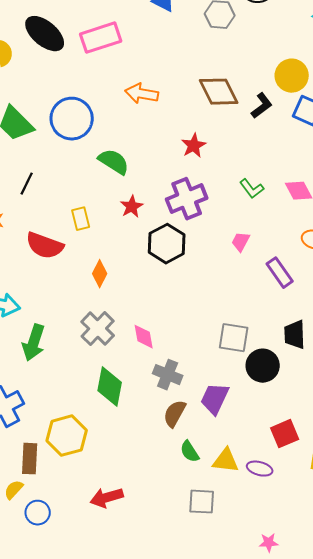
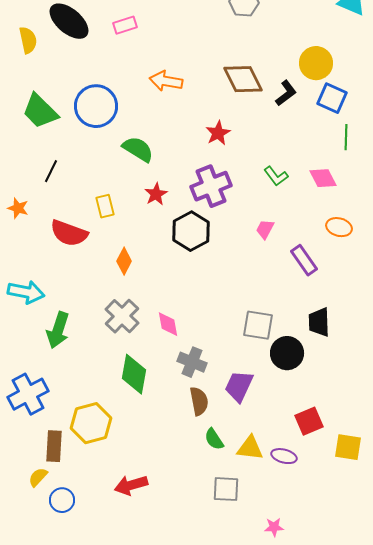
pink rectangle: (101, 38) -> (125, 25), size x0.6
brown semicircle: (175, 414) -> (199, 401), turned 140
pink star: (269, 543) -> (274, 527), moved

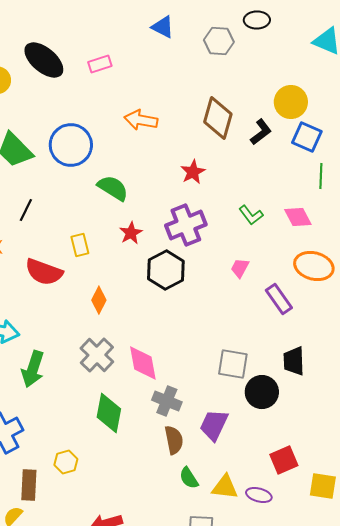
brown diamond: (243, 79) -> (218, 118), turned 42
orange ellipse: (339, 227) -> (314, 266), size x1.5
pink diamond: (168, 324) -> (143, 363), size x1.4
yellow hexagon: (91, 423) -> (66, 462), size x0.6

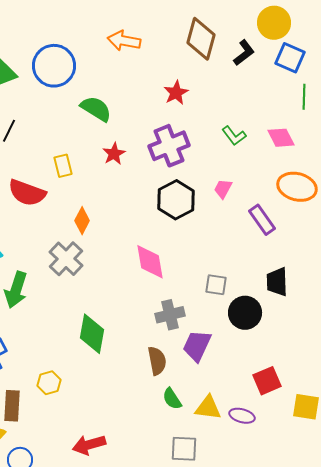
black hexagon: (166, 270) -> (176, 200), moved
gray cross: (97, 355) -> (66, 259), moved
pink diamond: (143, 363) -> (150, 262), moved
gray square: (233, 364) -> (216, 285), size x0.7
gray cross: (167, 401) -> (170, 315), moved, turned -36

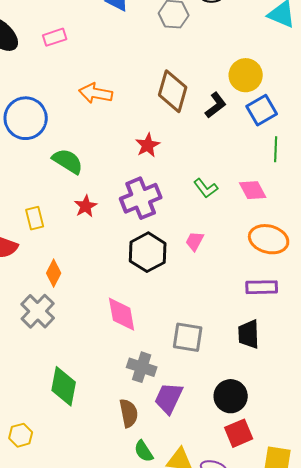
blue square: (290, 58) -> (262, 110), turned 36
purple rectangle: (262, 220) -> (262, 287), moved, turned -56
gray square: (216, 285) -> (188, 337), size x1.4
black circle: (245, 313) -> (231, 396), moved
gray cross: (170, 315) -> (142, 367), turned 32

